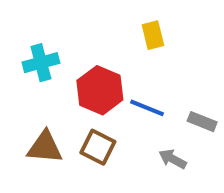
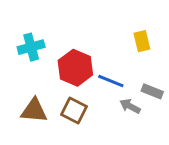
yellow rectangle: (153, 35) -> (142, 41), moved
gray arrow: (173, 159) -> (130, 106), moved

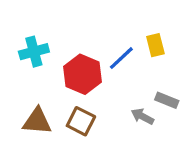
blue line: (111, 81) -> (121, 58), moved, turned -65

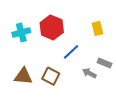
blue line: (121, 58) -> (71, 52), moved
red hexagon: (83, 74) -> (52, 27), moved

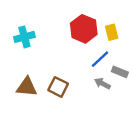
red hexagon: (52, 27) -> (84, 29), moved
blue line: (71, 52) -> (100, 59), moved

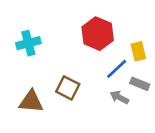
yellow rectangle: (112, 32) -> (138, 51), moved
brown square: (58, 87) -> (68, 88), moved

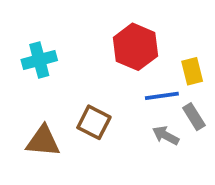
blue line: (117, 69) -> (162, 96), turned 35
gray rectangle: (140, 84) -> (194, 117), turned 36

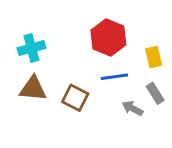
blue line: (162, 96) -> (114, 77), moved
brown triangle: (43, 141) -> (33, 89), moved

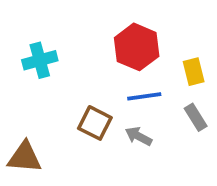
brown triangle: (33, 89) -> (25, 157), moved
gray arrow: (132, 108) -> (139, 136), moved

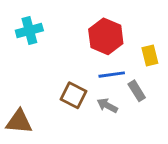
cyan cross: (40, 60) -> (29, 30), moved
gray rectangle: (196, 117) -> (137, 91), moved

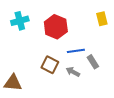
red hexagon: (106, 36) -> (56, 27), moved
yellow rectangle: (150, 55) -> (102, 19), moved

